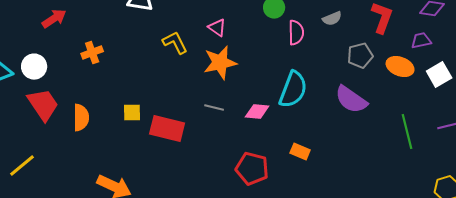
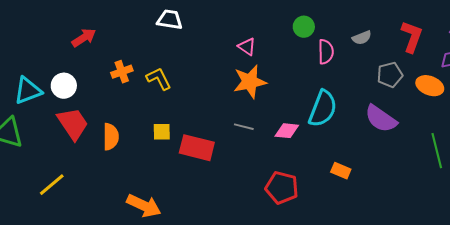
yellow L-shape: (175, 43) -> (159, 79), moved
orange rectangle: (300, 152) -> (341, 171), moved

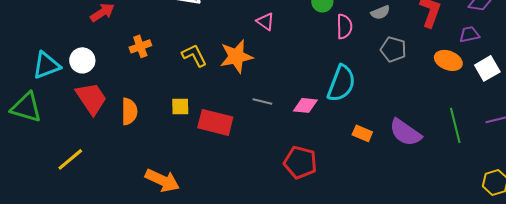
gray pentagon: (390, 75) -> (393, 49), moved, turned 30
yellow L-shape: (159, 79) -> (194, 55), moved
orange star: (250, 82) -> (236, 56), moved
purple semicircle: (381, 119) -> (405, 132), moved
orange rectangle: (341, 171) -> (362, 133), moved

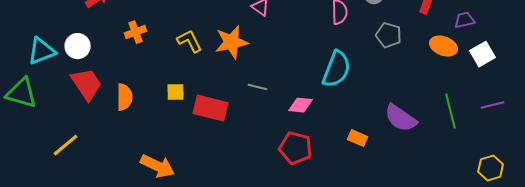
pink diamond: (305, 105) -> (301, 105), moved
orange rectangle: (362, 133) -> (358, 138), moved

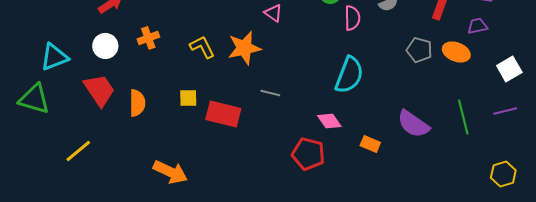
gray pentagon: (389, 35) -> (419, 50), moved
white circle: (78, 46) -> (105, 46), moved
white square: (483, 54) -> (509, 69), moved
pink diamond: (301, 105) -> (329, 121), moved, turned 50

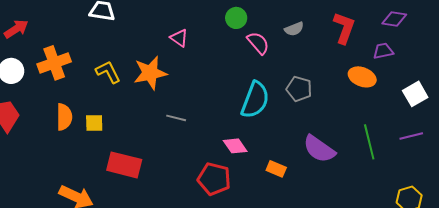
pink semicircle: (352, 18) -> (258, 43), turned -40
orange cross: (148, 38) -> (54, 63), size x1.5
gray pentagon: (419, 50) -> (299, 89), moved
orange semicircle: (137, 103) -> (64, 117), moved
red rectangle: (223, 114) -> (124, 165), moved

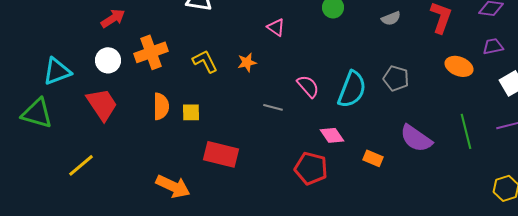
pink semicircle: (258, 43) -> (308, 86), moved
purple trapezoid: (383, 51) -> (493, 46), moved
orange star: (150, 73) -> (247, 62), size x0.6

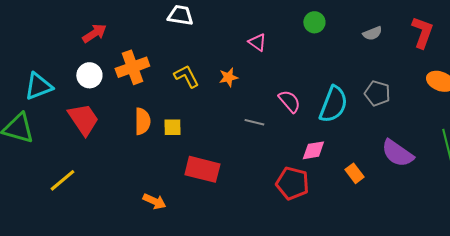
pink diamond: (332, 135) -> (313, 150), turned -65
orange rectangle: (373, 158) -> (354, 173), turned 30
orange arrow: (173, 186) -> (154, 201), size x0.7

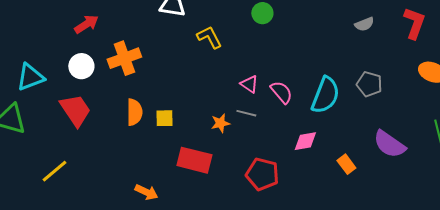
green circle: (314, 22) -> (262, 13), moved
pink triangle: (257, 42) -> (249, 84), moved
yellow L-shape: (186, 76) -> (209, 37), moved
orange star: (228, 77) -> (220, 123), moved
red pentagon: (292, 183) -> (262, 174), moved

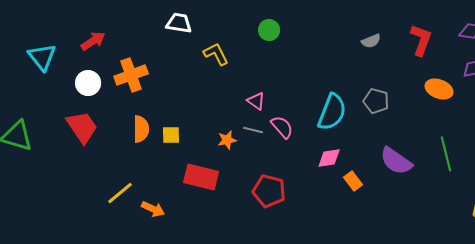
cyan triangle: (30, 77) -> (42, 57), moved, turned -48
pink semicircle: (281, 92) -> (282, 127), moved
pink diamond: (305, 141) -> (329, 158), moved
yellow line: (54, 171) -> (120, 193), moved

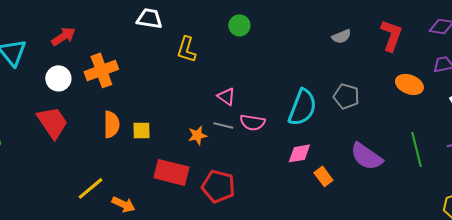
yellow L-shape: (216, 54) -> (186, 49), turned -136
pink semicircle: (282, 127) -> (252, 122), turned 140
red pentagon: (269, 191) -> (218, 186), moved

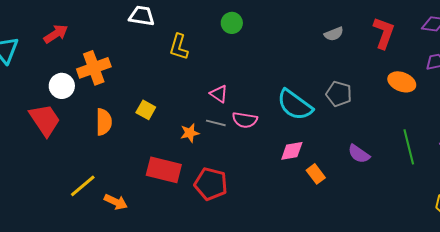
white circle: (58, 78) -> (62, 86), moved
cyan semicircle: (302, 107) -> (295, 105), turned 105
yellow square: (141, 130) -> (146, 110), moved, turned 30
purple semicircle: (366, 156) -> (359, 154), size x0.7

